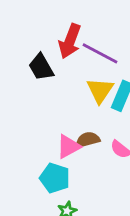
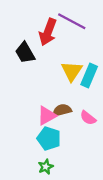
purple line: (100, 53) -> (72, 21), moved
cyan pentagon: (55, 178) -> (49, 138), moved

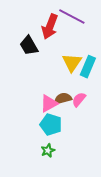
pink semicircle: (88, 118) -> (79, 100), moved, turned 91

